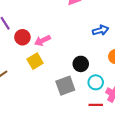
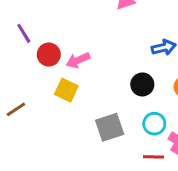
yellow square: (35, 61) -> (66, 90), turned -35
black circle: (81, 64) -> (142, 84), moved

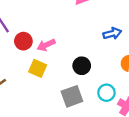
black circle: (142, 84) -> (82, 66), moved

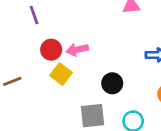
red circle: (23, 41) -> (51, 50), moved

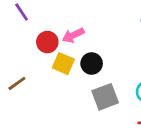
black circle: (112, 83) -> (92, 64), moved

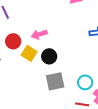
red circle: (47, 42) -> (13, 41), moved

